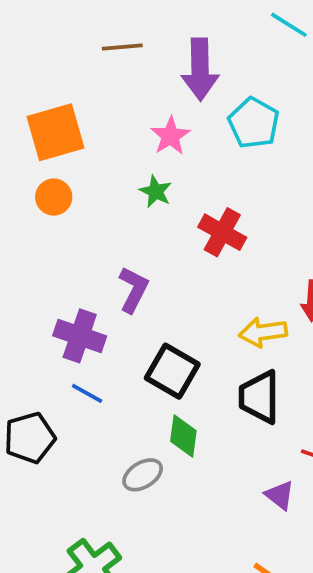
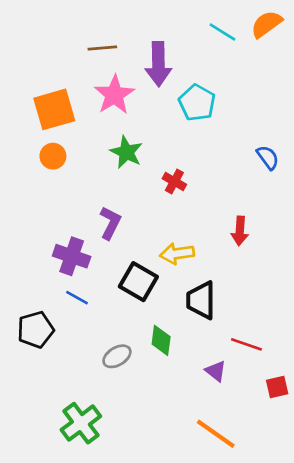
pink star: (170, 136) -> (114, 95), moved, size x1.4
green star: (156, 191) -> (126, 152), size x1.4
red cross: (222, 232) -> (174, 182), size x0.7
yellow arrow: (263, 332) -> (177, 254), moved
green diamond: (183, 436) -> (161, 340), moved

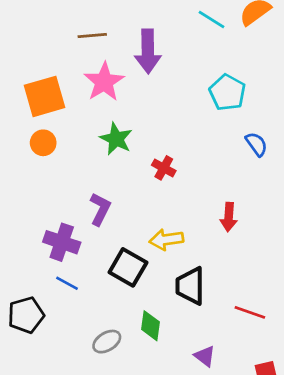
cyan pentagon: (197, 103) -> (227, 92), moved
red line: (246, 344) -> (250, 312), moved

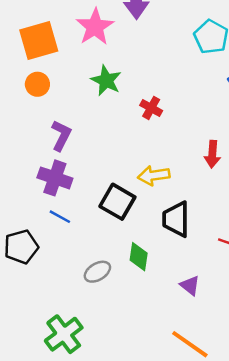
purple L-shape: (100, 209) -> (61, 135), moved

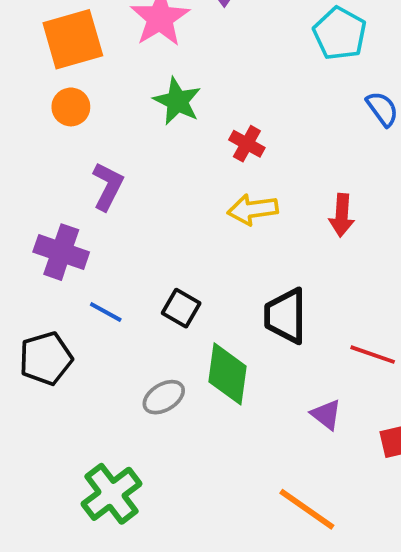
yellow arrow: (154, 175) -> (253, 209), moved
purple cross: (55, 178) -> (61, 252), moved
black square: (117, 202) -> (181, 308), moved, size x0.7
green diamond: (139, 257) -> (228, 374), size x1.4
purple triangle: (190, 285) -> (326, 415), moved

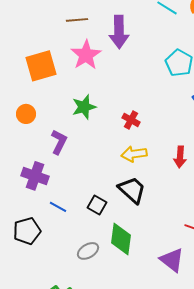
green star: (177, 101) -> (84, 107), moved, turned 30
orange circle: (71, 107) -> (26, 114), moved
black trapezoid: (286, 316) -> (132, 190), moved, turned 132
purple triangle: (326, 415) -> (172, 260), size x1.5

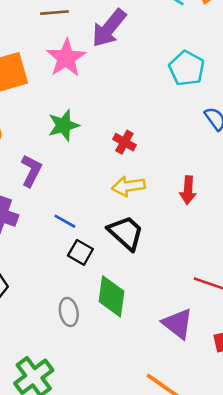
purple arrow: (119, 32) -> (109, 28), turned 40
blue line: (58, 207) -> (65, 221), moved
gray ellipse: (88, 251) -> (69, 312), turned -70

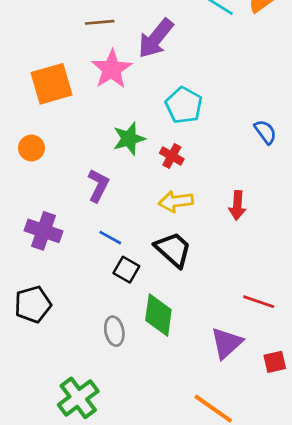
cyan pentagon: (187, 68) -> (184, 105), moved
green star: (64, 125) -> (129, 139), moved
purple L-shape: (31, 171) -> (98, 185), moved
purple triangle: (178, 324) -> (227, 343), turned 40

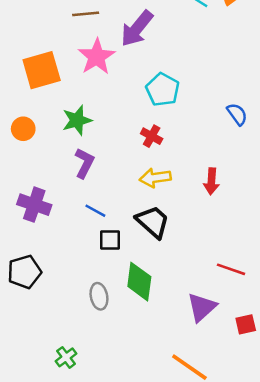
green star: (129, 139) -> (77, 120), moved
black square: (126, 270) -> (110, 240), turned -30
green cross: (78, 398) -> (66, 357), size x0.6

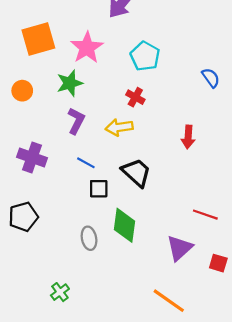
pink star: (97, 57) -> (87, 48), moved
yellow arrow: (155, 178) -> (119, 127), moved
red square: (246, 324) -> (218, 263), turned 30

